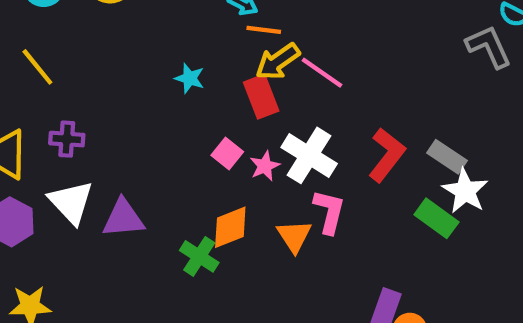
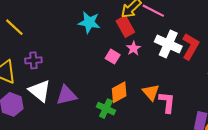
cyan star: (190, 78) -> (89, 22), size x1.5
white cross: (309, 155) -> (168, 44), moved
pink star: (265, 166) -> (133, 48), moved
pink L-shape: (329, 212) -> (167, 102), moved

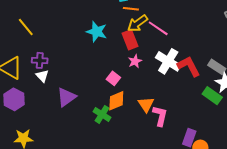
red L-shape: (190, 46) -> (189, 66), turned -65
pink square: (113, 57) -> (113, 78), moved
white triangle: (40, 91) -> (42, 76), moved, size x0.6
purple triangle: (66, 95) -> (66, 97), turned -30

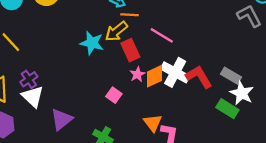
yellow arrow: (138, 23) -> (116, 31), moved
purple cross: (40, 60) -> (29, 79), turned -35
white triangle: (42, 76) -> (33, 97), size x1.5
orange diamond: (116, 101) -> (155, 76), moved

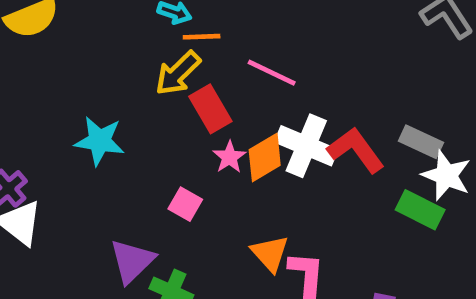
cyan star: (92, 43) -> (100, 141), moved
purple triangle: (62, 119) -> (132, 261), moved

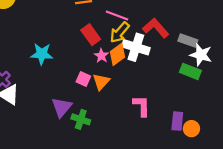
yellow arrow: (178, 73) -> (120, 32), moved
red L-shape: (356, 150) -> (156, 28), moved
orange triangle: (270, 253) -> (101, 82), moved, turned 30

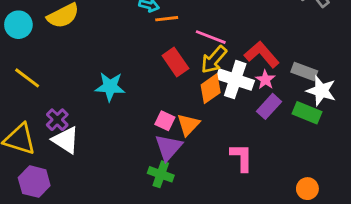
pink star: (101, 56) -> (265, 80), moved
purple triangle: (62, 107) -> (169, 147), moved
purple rectangle: (177, 121) -> (269, 106), moved, turned 36

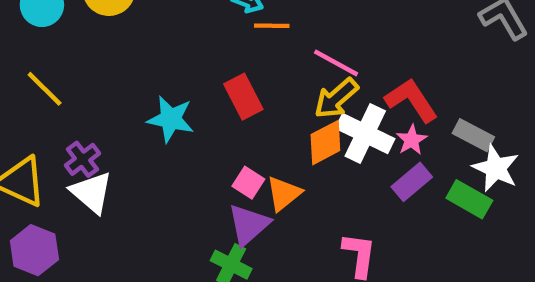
red rectangle: (175, 62) -> (243, 97), moved

